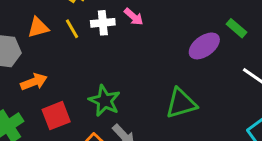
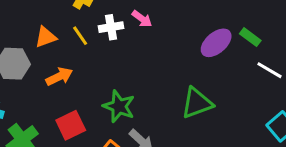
green rectangle: (237, 28) -> (250, 37), moved
orange arrow: (34, 82) -> (59, 77), moved

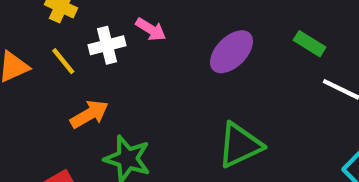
purple ellipse: (216, 43) -> (231, 52), moved
orange arrow: (59, 77) -> (89, 114), moved

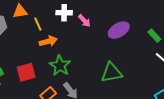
pink arrow: (151, 29) -> (84, 21), moved
yellow line: (63, 61) -> (38, 24), moved

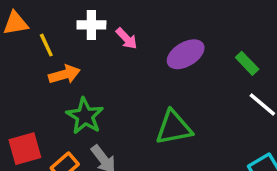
red square: (26, 72) -> (25, 149), moved

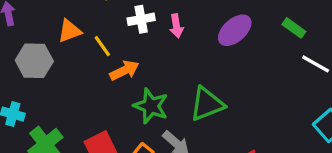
pink arrow: (126, 39) -> (176, 26), turned 45
green triangle: (174, 128) -> (207, 104), moved

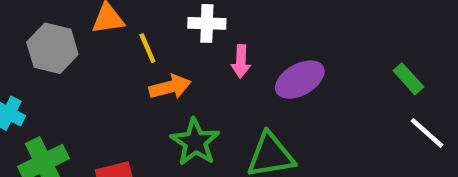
pink arrow: (176, 26) -> (241, 61), moved
purple ellipse: (235, 30) -> (300, 80), moved

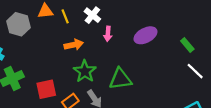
white cross: (207, 23) -> (92, 15), turned 35
yellow line: (147, 48) -> (65, 16), moved
purple ellipse: (300, 80) -> (146, 35), moved

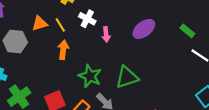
orange arrow: (74, 45) -> (63, 50), moved, turned -60

